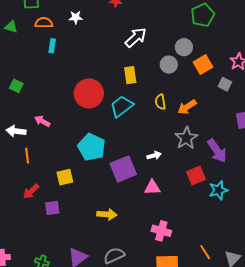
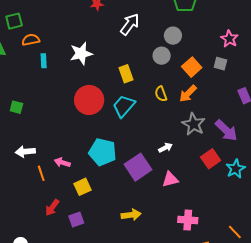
white star: (76, 17) -> (81, 53), moved, size x1.6
white arrow: (136, 38) -> (130, 24), moved
orange square: (203, 65) -> (192, 67), moved
pink arrow: (42, 121) -> (62, 162), moved

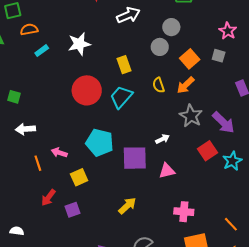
white arrow: (130, 24) -> (128, 15), turned 30
cyan rectangle: (44, 61) -> (42, 51), turned 56
white arrow: (25, 152) -> (25, 129), moved
purple square: (138, 167) -> (135, 158), turned 32
yellow arrow: (131, 215) -> (127, 206), turned -36

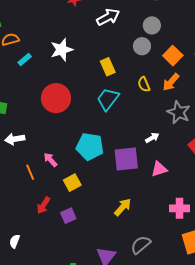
red circle: (87, 90) -> (56, 98), moved
pink arrow: (59, 153) -> (50, 160), turned 35
white semicircle: (17, 231) -> (15, 241), turned -72

